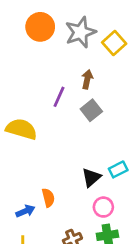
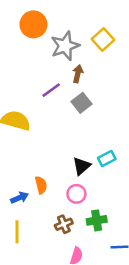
gray star: (81, 32) -> (65, 46), moved
purple line: (59, 97) -> (51, 90), turned 30
pink circle: (103, 207) -> (76, 194), moved

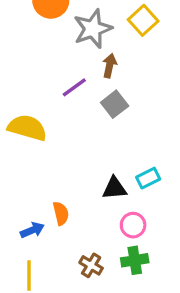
black triangle: (82, 166) -> (115, 188), turned 36
pink circle: (76, 194) -> (133, 225), moved
brown cross: (64, 224) -> (91, 265), turned -36

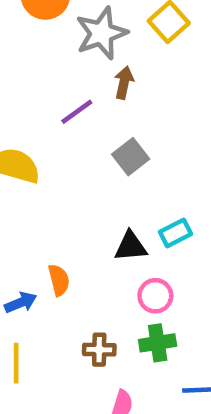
gray square: (115, 104) -> (131, 157), moved
brown cross: (91, 265) -> (99, 350), turned -30

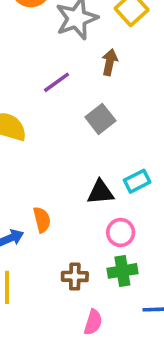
brown arrow: (124, 83) -> (110, 62), moved

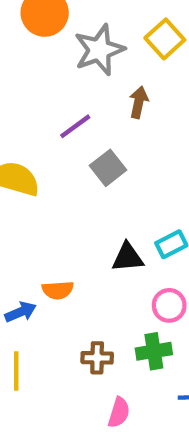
gray square: (100, 119) -> (108, 168), moved
orange semicircle: (42, 220) -> (58, 290), turned 100
pink circle: (121, 233) -> (169, 305), moved

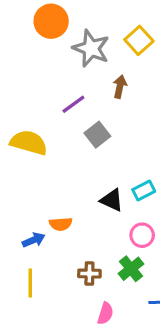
gray star: (99, 50) -> (91, 48), turned -30
black triangle: (128, 257) -> (112, 200), turned 30
green cross: (154, 351) -> (131, 269), turned -30

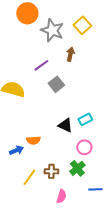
yellow line: (30, 283) -> (29, 177), moved, turned 36

